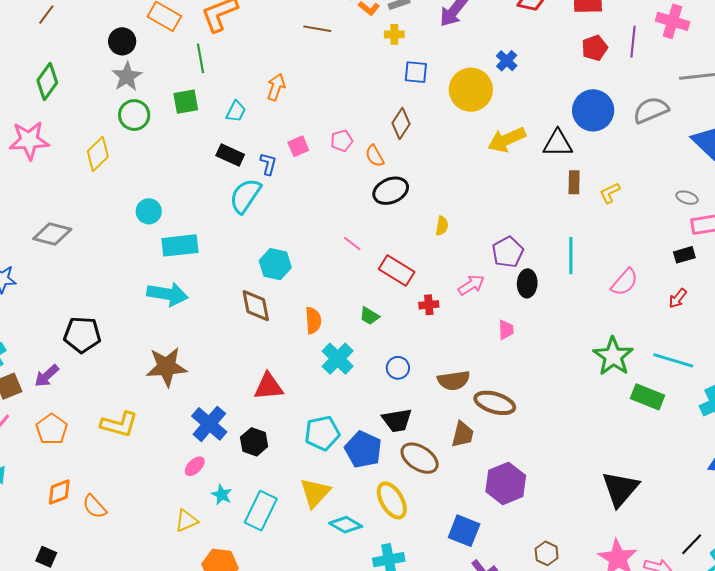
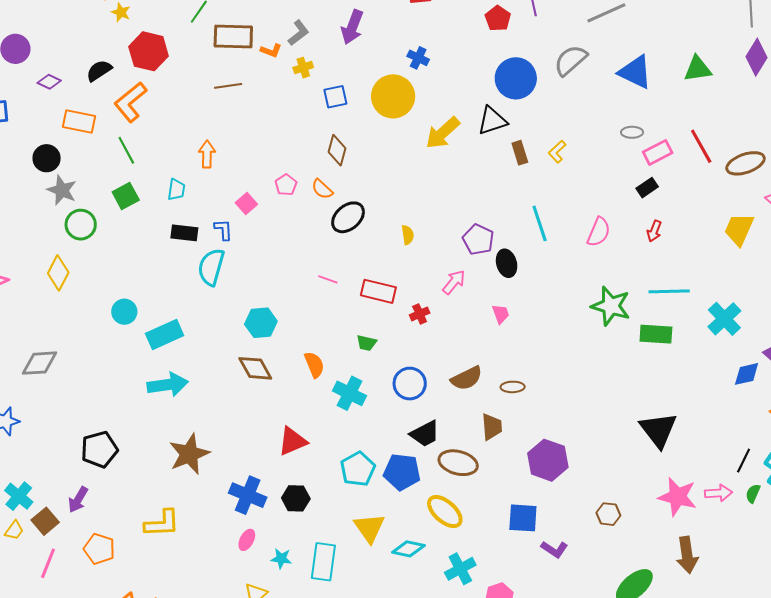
blue circle: (398, 368) -> (410, 384), size x1.4
brown ellipse: (495, 403) -> (513, 387), size x0.6

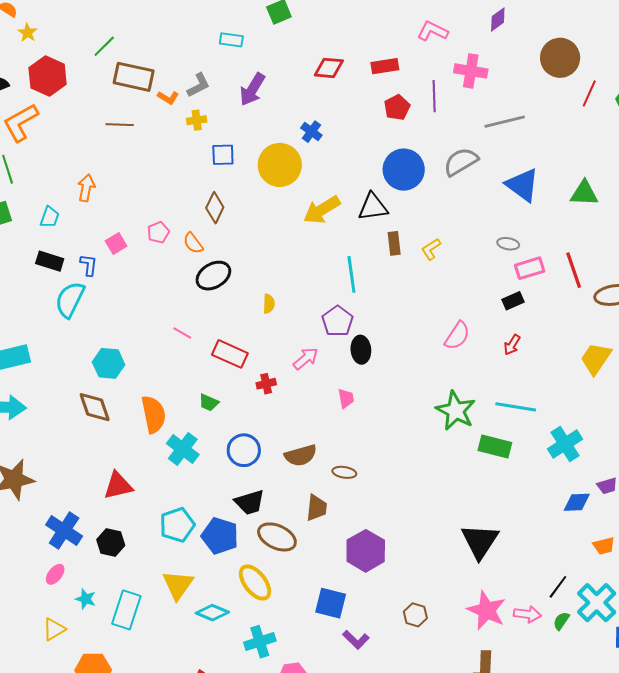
cyan line: (540, 223) -> (351, 274), moved
orange semicircle: (314, 365) -> (154, 414), size x1.4

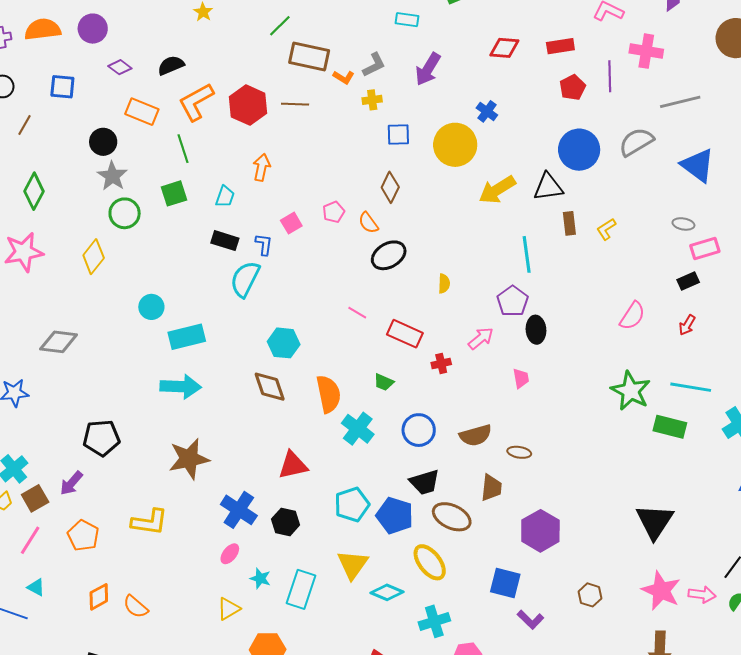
red hexagon: (48, 76) -> (248, 105), moved

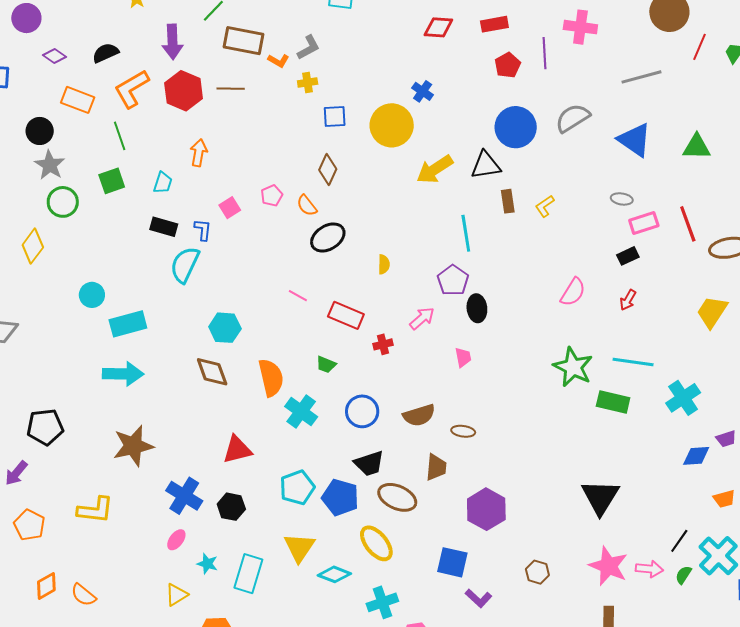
purple arrow: (428, 69) -> (172, 42), moved, turned -32
gray line: (680, 102) -> (642, 77), moved

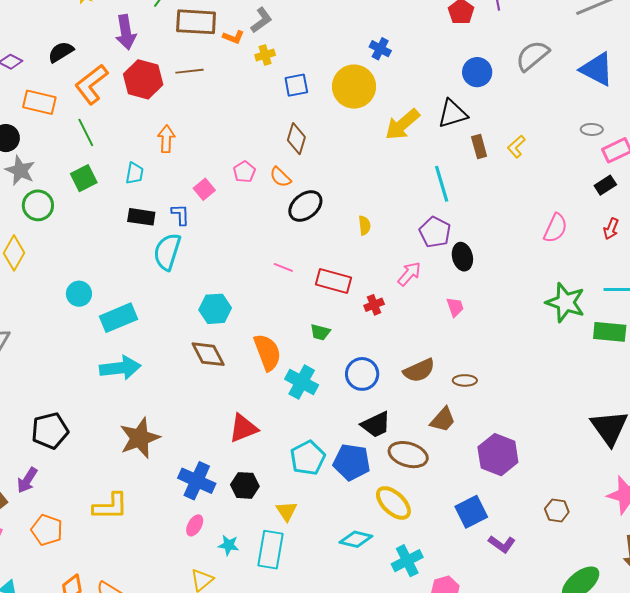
blue circle: (516, 127) -> (477, 72), size x0.7
brown trapezoid: (436, 467) -> (443, 420), turned 44
yellow triangle: (299, 548) -> (287, 511), moved, size x0.7
blue square: (452, 562) -> (471, 512), turned -32

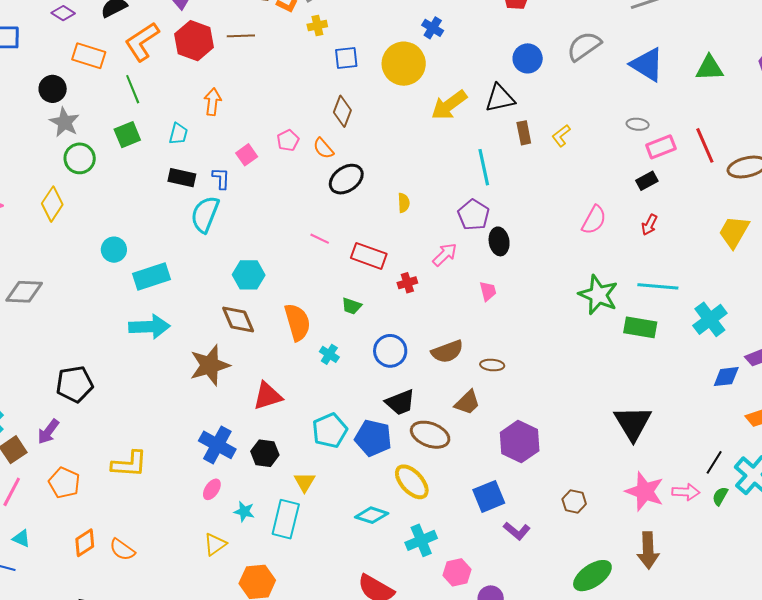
cyan cross: (302, 382) -> (329, 354), size x0.6
brown star: (140, 438) -> (210, 365), moved

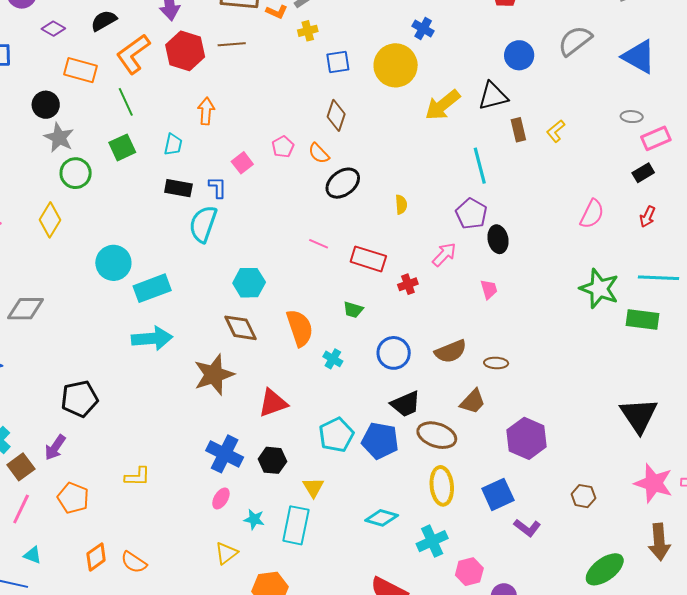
cyan circle: (114, 250) -> (113, 263), size x1.4
yellow L-shape: (129, 464) -> (137, 477), size x0.7
yellow ellipse: (412, 482) -> (442, 486), moved, turned 39

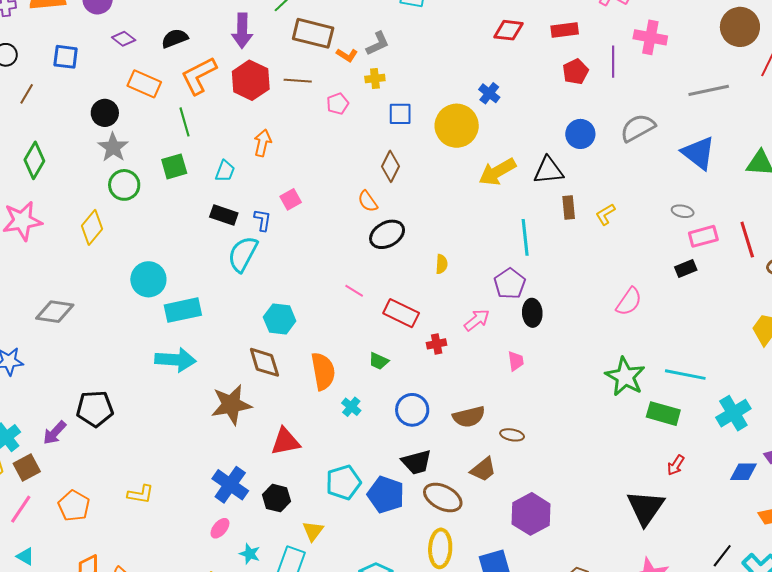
pink pentagon: (283, 147) -> (338, 104), moved
red arrow: (647, 217) -> (676, 465), moved
purple arrow: (55, 447) -> (55, 433), moved

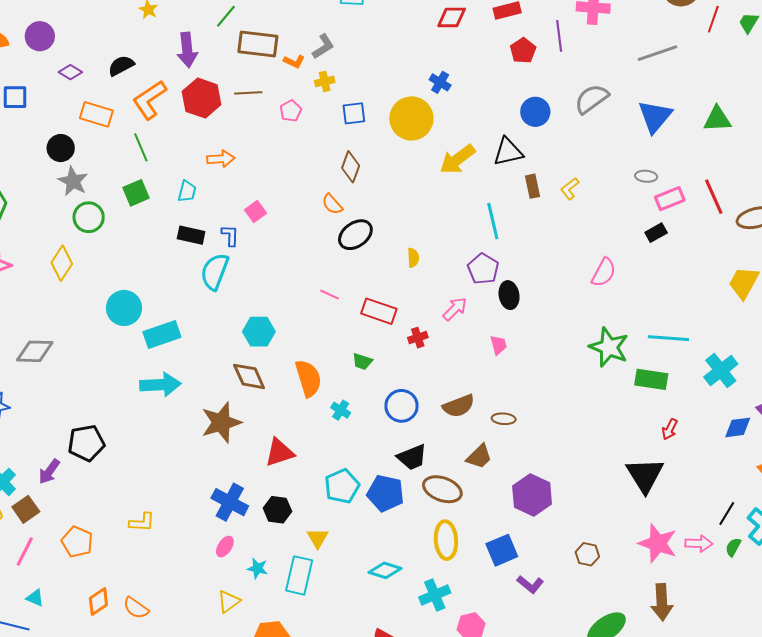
orange arrow: (263, 143) -> (221, 159), turned 80
blue triangle: (699, 153) -> (655, 116), turned 39

